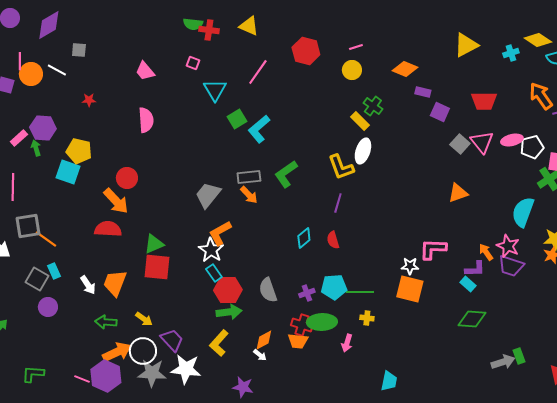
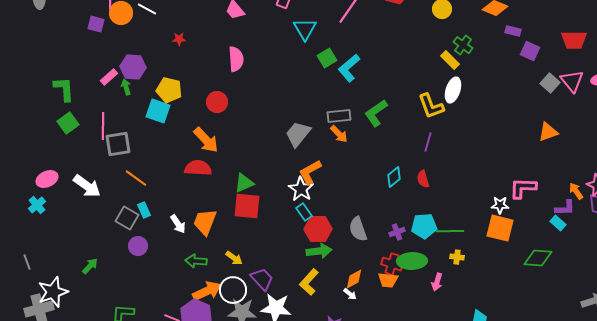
red circle: (127, 178) -> (217, 102), moved
gray square: (28, 226) -> (118, 144), moved
green diamond: (472, 319) -> (538, 258), moved

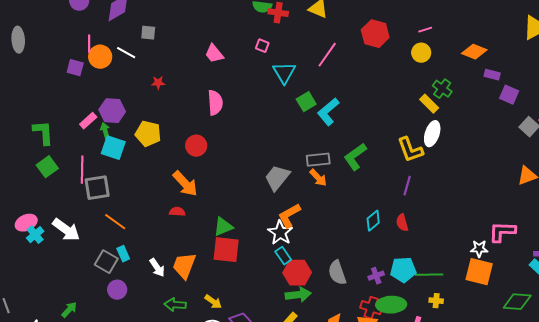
cyan square: (158, 111) -> (113, 148), moved
red semicircle: (198, 168) -> (177, 212), size x0.6
cyan cross: (37, 205) -> (35, 235), moved

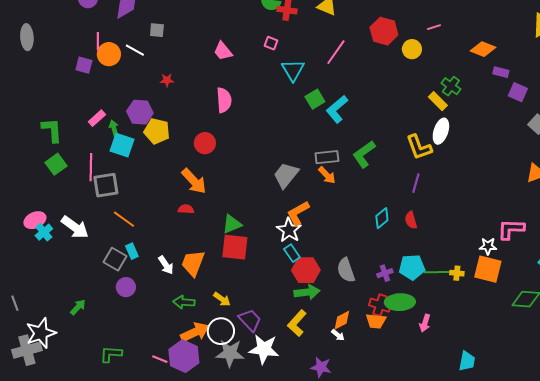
yellow circle: (421, 53) -> (412, 49), moved
purple hexagon: (112, 111) -> (140, 112), moved
yellow cross: (436, 301) -> (457, 273), moved

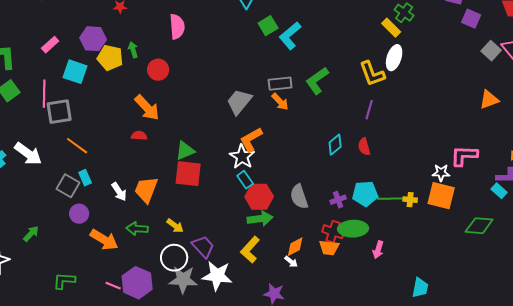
green arrow: (114, 128) -> (133, 50), moved
orange arrow: (195, 332) -> (104, 240), moved, turned 56

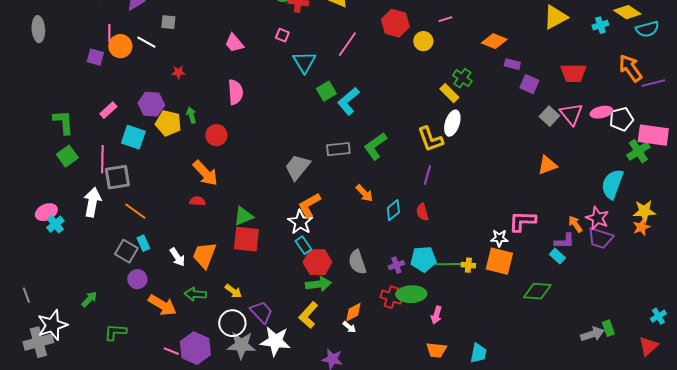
orange arrow: (280, 102) -> (364, 193), moved
white arrow: (28, 154) -> (92, 202), moved, turned -116
orange trapezoid: (329, 248) -> (436, 350), moved
green L-shape: (64, 281) -> (115, 332), moved

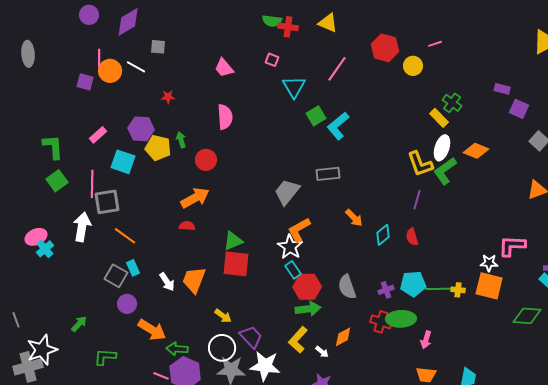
orange diamond: (494, 41) -> (476, 151), moved
green L-shape: (375, 146) -> (445, 171), moved
orange arrow: (205, 173) -> (195, 198), turned -76
green arrow: (195, 294) -> (177, 349), moved
white arrow: (349, 327) -> (322, 352), moved

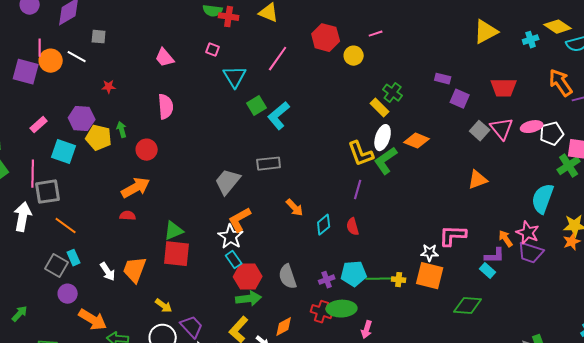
purple square: (85, 82) -> (26, 72), size x1.5

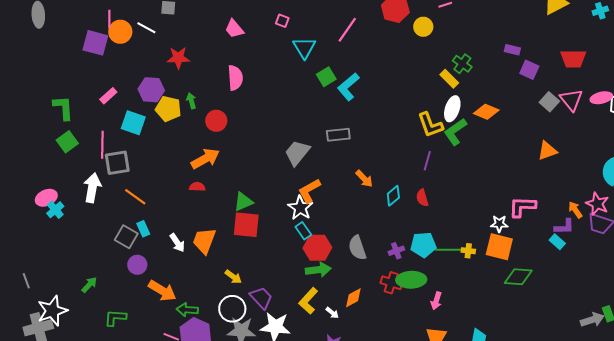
red star: (109, 87) -> (178, 58), size x1.6
green diamond: (468, 306) -> (518, 277), moved

